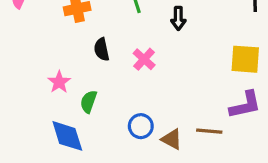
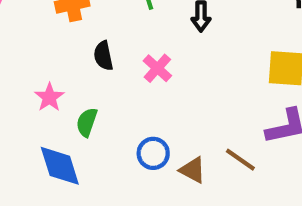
brown line: (209, 131) -> (240, 160), turned 30

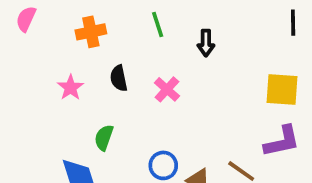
pink star: (49, 97) -> (70, 88), moved

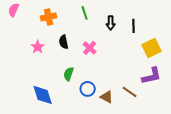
black line: (293, 23) -> (134, 26), moved
yellow square: (282, 89) -> (152, 48), turned -30
green semicircle: (104, 138) -> (69, 74), moved

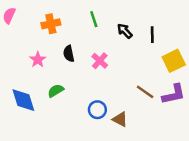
black arrow: (111, 23) -> (125, 31), turned 136
green semicircle: (69, 74) -> (56, 91), moved, turned 40
brown line: (130, 92) -> (145, 92), moved
blue diamond: (43, 95) -> (23, 100), moved

